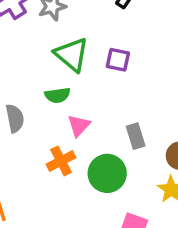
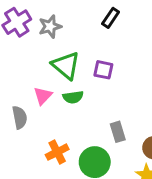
green semicircle: (57, 95) -> (73, 97), moved
pink triangle: (79, 125) -> (43, 96), moved

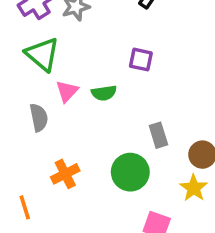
green triangle: (66, 65) -> (42, 54), moved
orange cross: (57, 152) -> (65, 174), moved

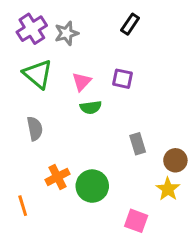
pink triangle: (67, 91) -> (82, 82), moved
green circle: (130, 172) -> (92, 186), moved

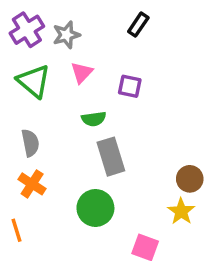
pink triangle: (82, 82) -> (82, 73), moved
gray rectangle: (138, 144) -> (111, 157), moved, size x1.5
orange cross: (57, 177) -> (32, 184), moved, turned -30

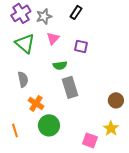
black rectangle: (138, 25) -> (76, 12), moved
orange cross: (32, 184) -> (36, 103), moved
green circle: (95, 208) -> (49, 125), moved
yellow star: (181, 211) -> (111, 128), moved

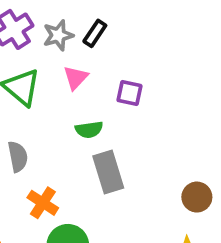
black rectangle: (76, 12) -> (95, 33), moved

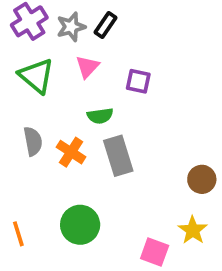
orange cross: (43, 203) -> (71, 152), moved

